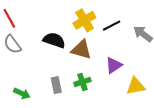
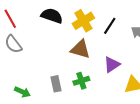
black line: (112, 26) -> (110, 26), turned -30
black semicircle: (54, 40) -> (52, 16), moved

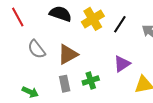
gray semicircle: (13, 44) -> (36, 49), moved
brown triangle: (80, 49) -> (68, 54), moved, turned -45

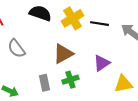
black line: (120, 24) -> (100, 24), turned 66
brown triangle: (68, 54) -> (63, 54), moved

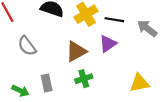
purple triangle: (102, 63) -> (108, 44), moved
gray rectangle: (44, 83) -> (47, 83), moved

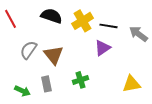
gray semicircle: (27, 46) -> (28, 50), turned 72
brown triangle: (76, 51) -> (54, 55), moved, turned -40

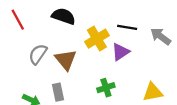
yellow cross: (82, 21) -> (97, 39), moved
green cross: (80, 80) -> (106, 88), moved

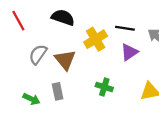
purple triangle: (120, 52) -> (129, 52), moved
green cross: (106, 88) -> (104, 87), turned 35

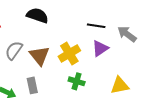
yellow cross: (96, 39) -> (69, 54), moved

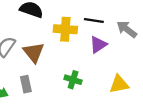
yellow cross: (69, 54) -> (65, 29), moved, turned 35

